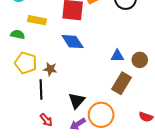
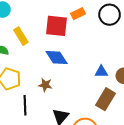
yellow rectangle: (37, 20) -> (21, 36), turned 48
brown star: (50, 69) -> (45, 85), moved

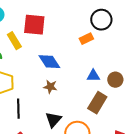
orange rectangle: (78, 14) -> (86, 39), moved
red square: (57, 26) -> (34, 25), moved
brown star: (45, 85) -> (50, 87), moved

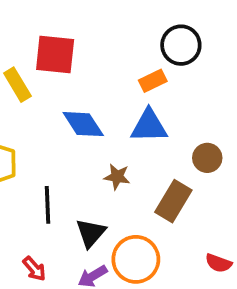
blue triangle: (93, 76) -> (149, 126), moved, size x1.5
brown star: (50, 87) -> (117, 177), moved
black line: (18, 109) -> (47, 205), moved

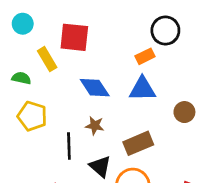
brown star: (117, 177) -> (95, 126), moved
brown rectangle: (173, 201) -> (138, 143), moved, turned 36
black triangle: (91, 233) -> (100, 166), turned -30

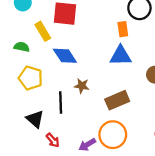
orange rectangle: (145, 56) -> (123, 29), turned -72
blue diamond: (95, 88) -> (65, 56), moved
black triangle: (100, 166) -> (35, 119), moved

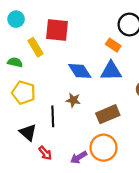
orange rectangle: (123, 29) -> (113, 45), turned -48
blue diamond: (65, 56) -> (80, 71), moved

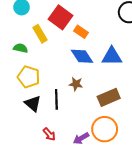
red square: (57, 30) -> (61, 17), turned 30
orange rectangle: (113, 45) -> (81, 32), moved
black triangle: (28, 133) -> (33, 104), moved

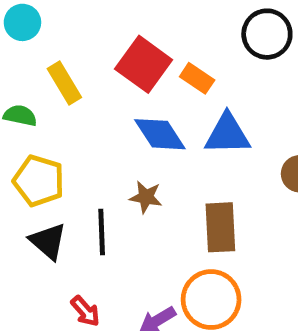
red square: (61, 17) -> (144, 64), moved
orange rectangle: (81, 32) -> (197, 78), moved
brown rectangle: (109, 97) -> (220, 227), turned -70

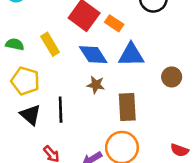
yellow rectangle: (64, 83) -> (50, 44), moved
brown star: (146, 197) -> (96, 85), moved

